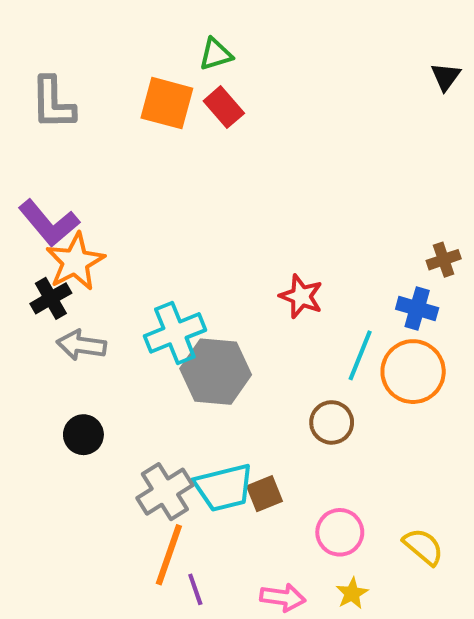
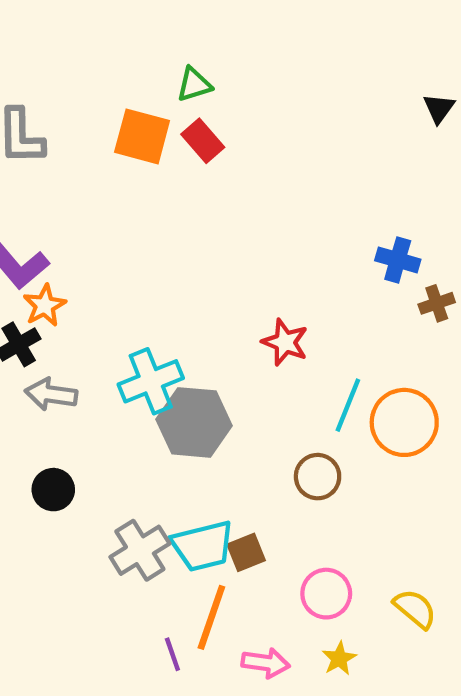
orange star: (75, 262) -> (45, 305), size x0.7
blue cross: (417, 309) -> (398, 260), moved
orange line: (169, 555) -> (211, 617), moved

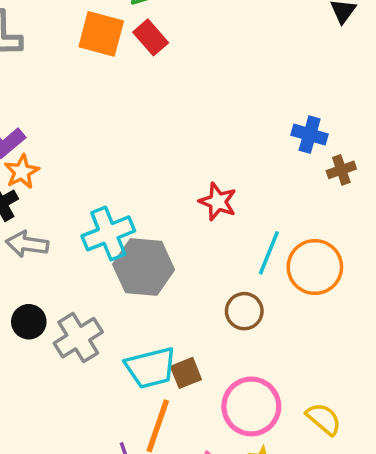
gray cross: (140, 550) -> (78, 338), moved
pink circle: (326, 594) -> (251, 406), size x1.4

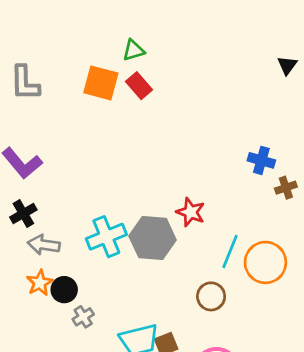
orange star: (22, 172) -> (40, 283), moved
gray hexagon: (144, 267) -> (153, 238), moved
black circle: (29, 322) -> (64, 290), moved
gray cross: (78, 338) -> (83, 317), size x0.6

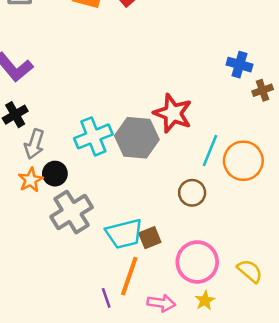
red star: (191, 212) -> (173, 113), size x1.4
gray arrow: (44, 245) -> (34, 144), turned -80
black circle: (64, 290) -> (55, 174), moved
gray cross: (83, 317) -> (72, 212), size x2.0

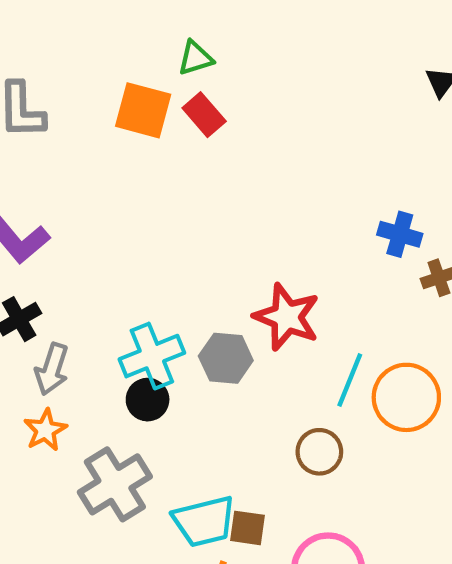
gray hexagon: (137, 138) -> (226, 358), size x0.7
black circle: (55, 174) -> (148, 400), moved
brown square: (150, 238) -> (248, 528), turned 30

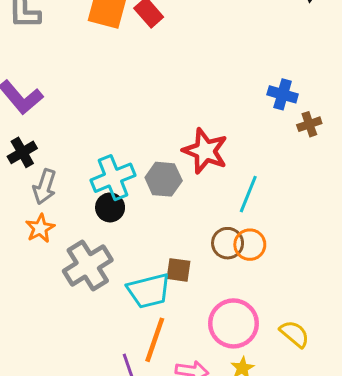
orange circle: (406, 397) -> (250, 245), moved, size x0.7
brown square: (248, 528) -> (178, 270), moved

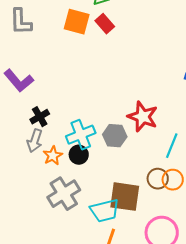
black cross: (22, 152) -> (40, 117), moved
orange star: (40, 228) -> (53, 156), moved
brown square: (178, 270) -> (125, 197), size x1.8

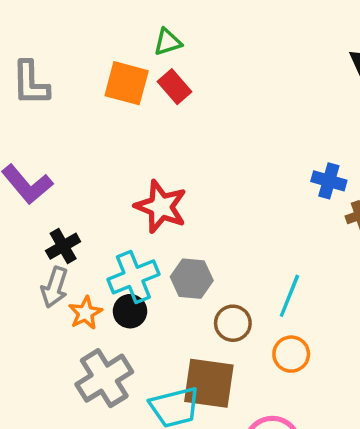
red star: (143, 117) -> (161, 207), moved
brown circle: (158, 179) -> (233, 323), moved

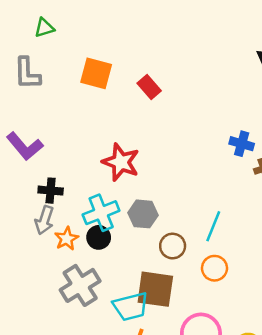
green triangle: (168, 42) -> (44, 28), moved
red rectangle: (175, 87) -> (149, 87), moved
black cross: (63, 246) -> (51, 191), turned 35

